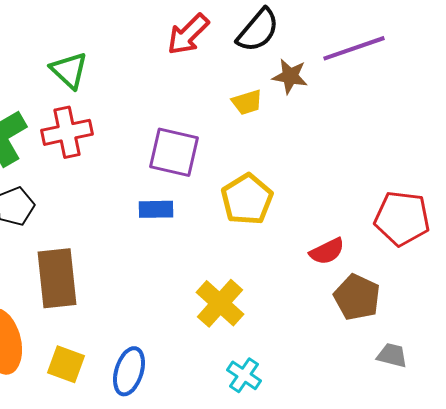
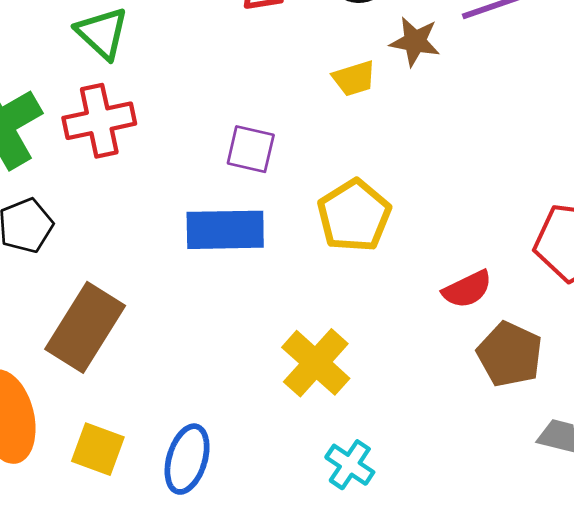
purple square: (174, 152) -> (251, 149), size x0.7
blue rectangle: (156, 209) -> (225, 230), size x1.6
brown rectangle: (57, 278) -> (85, 327), turned 38

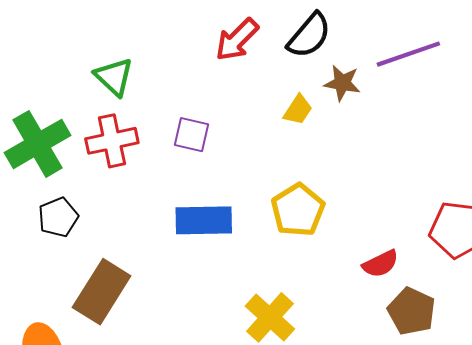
yellow trapezoid: (354, 78) -> (298, 110), turned -40
purple square: (251, 149) -> (191, 135), moved

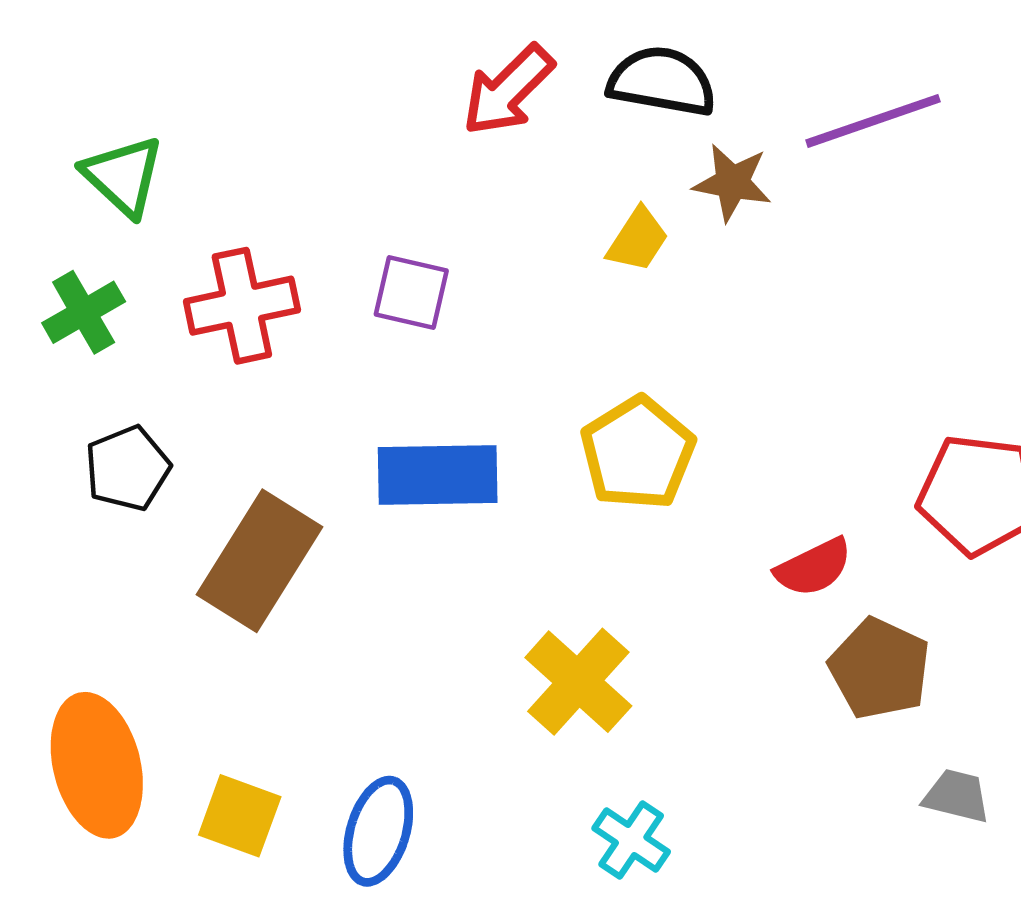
black semicircle: (309, 35) -> (662, 81), turned -120
green triangle: (114, 77) -> (123, 176), moved
green cross: (38, 144) -> (84, 312), size x0.6
brown rectangle: (102, 292) -> (259, 561), moved

